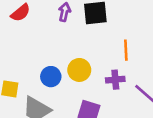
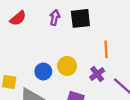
purple cross: (115, 80) -> (97, 74), turned -32

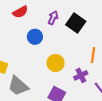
black square: (80, 18) -> (76, 23), turned 30
blue circle: (43, 72) -> (35, 37), moved

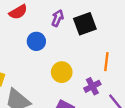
black square: (76, 23) -> (85, 24), turned 36

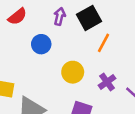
orange line: (106, 62) -> (104, 43), moved, turned 30

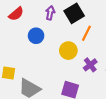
yellow circle: (73, 72) -> (68, 51), moved

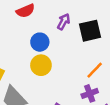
orange line: (86, 33) -> (95, 70), moved
yellow circle: (68, 51) -> (41, 65), moved

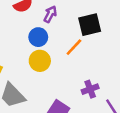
purple arrow: (64, 22) -> (50, 14), moved
orange line: (95, 70) -> (74, 47), moved

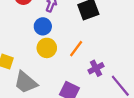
orange line: (74, 47) -> (76, 49), moved

